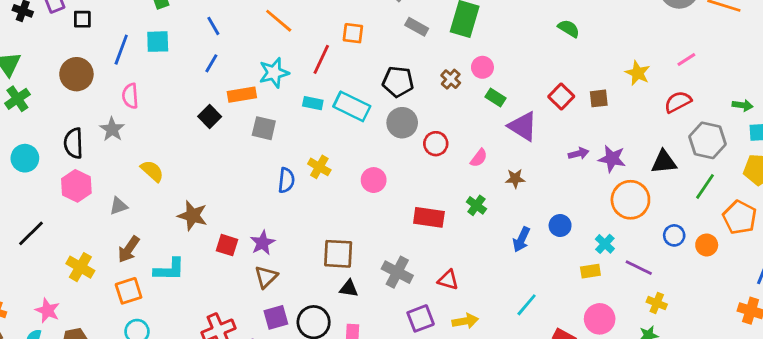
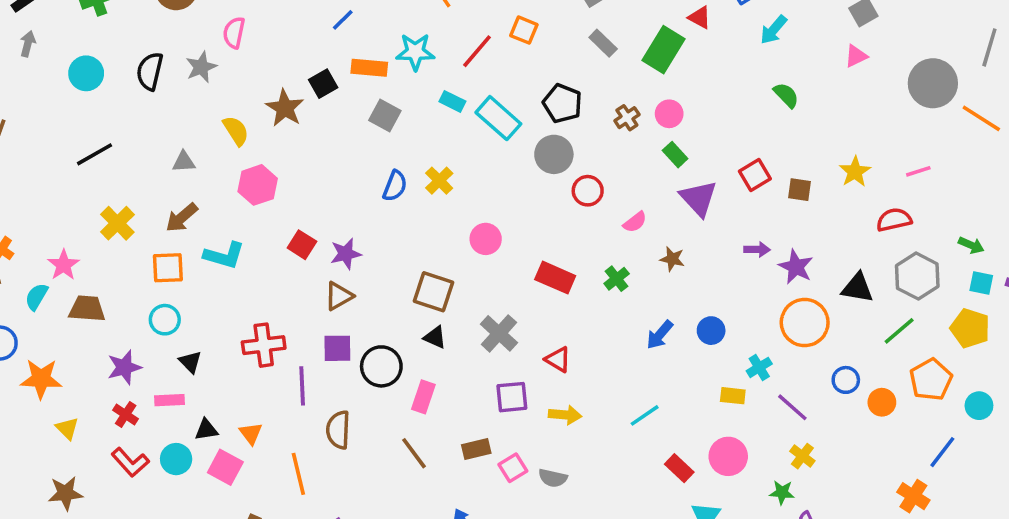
pink circle: (374, 180) -> (486, 239), moved
pink hexagon: (76, 186) -> (258, 185), moved
brown star: (193, 216) -> (285, 108), moved
black line: (31, 233) -> (94, 154), moved

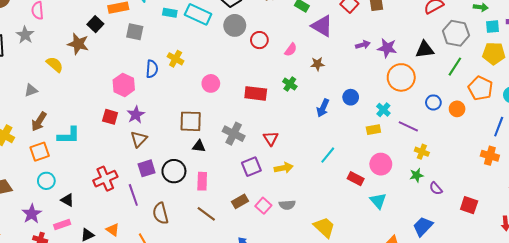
pink hexagon: (258, 185) -> (124, 85), moved
red triangle: (558, 359) -> (271, 138), turned 42

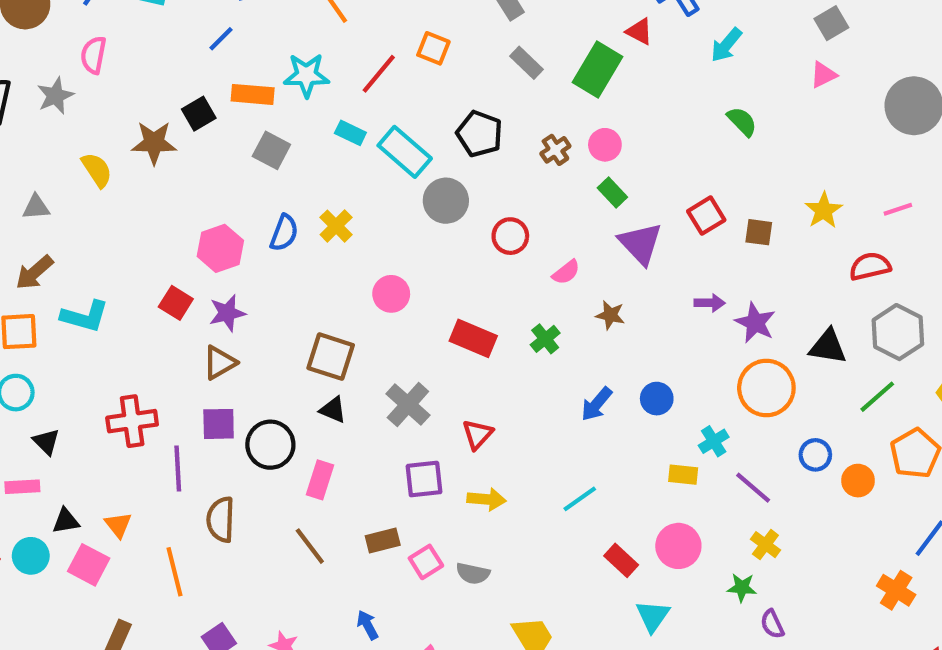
gray circle: (235, 25) -> (446, 201), moved
brown star: (78, 44) -> (154, 143), turned -30

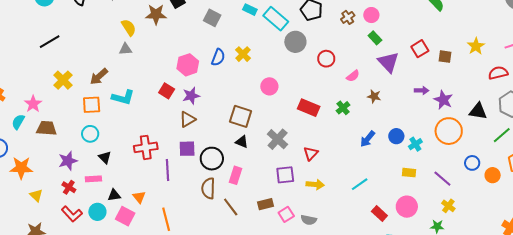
gray triangle: (36, 207) -> (125, 49), moved
cyan cross: (714, 441) -> (415, 144), moved
brown semicircle: (221, 520) -> (208, 188), moved

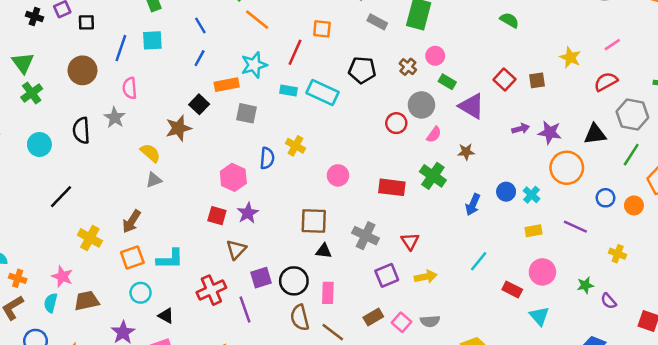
gray circle: (295, 42) -> (421, 105), moved
cyan L-shape: (123, 97) -> (170, 259), moved
green cross: (343, 108) -> (433, 176), size x1.5
brown triangle: (187, 119) -> (236, 249), moved
yellow cross: (448, 206) -> (618, 254), moved

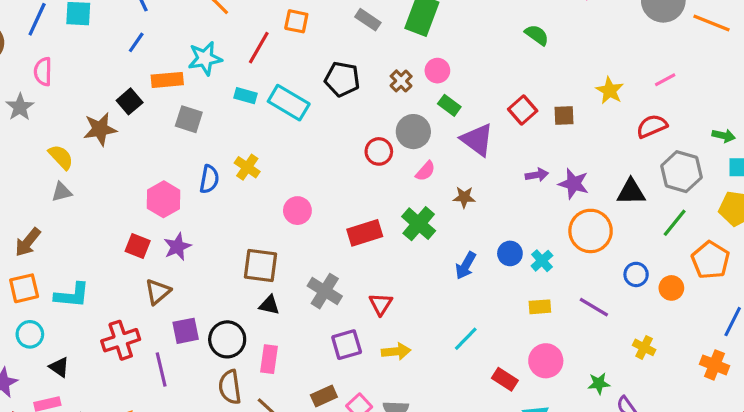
red rectangle: (392, 187) -> (365, 233), turned -30

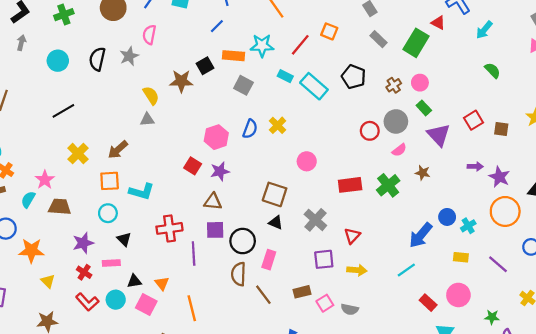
blue arrow: (466, 266) -> (421, 235), moved, size x1.4
brown triangle: (158, 292) -> (213, 202), moved, turned 36

